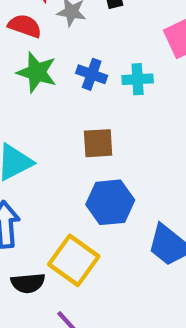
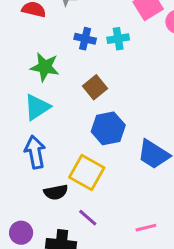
green star: (37, 72) -> (45, 67), moved
brown square: (98, 143) -> (95, 87), turned -30

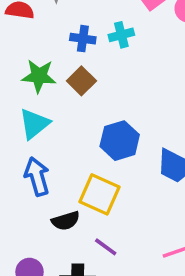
brown square: (95, 87) -> (81, 81), moved

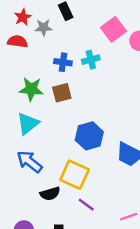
brown square: (81, 81) -> (62, 93), turned 30
blue arrow: (37, 176) -> (30, 162), turned -36
purple line: (106, 247) -> (86, 205), moved

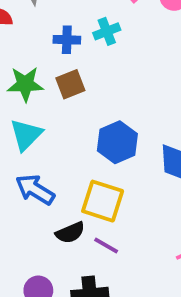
purple line: (86, 205) -> (106, 246), moved

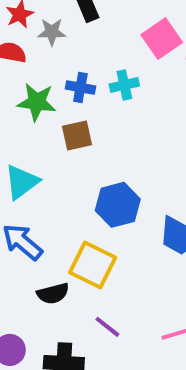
green star: (25, 84) -> (37, 102), moved
purple line: (106, 246) -> (107, 327), moved

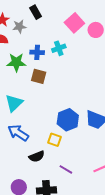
brown square: (77, 135) -> (39, 76), turned 35
blue hexagon: (118, 205) -> (68, 120), moved
yellow square: (93, 265) -> (55, 140), size x0.6

